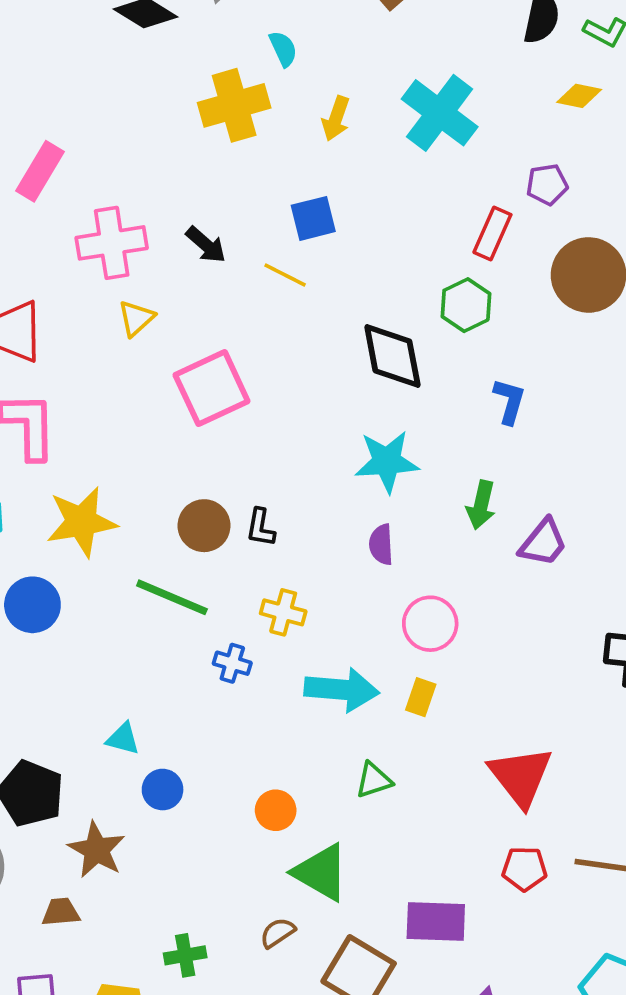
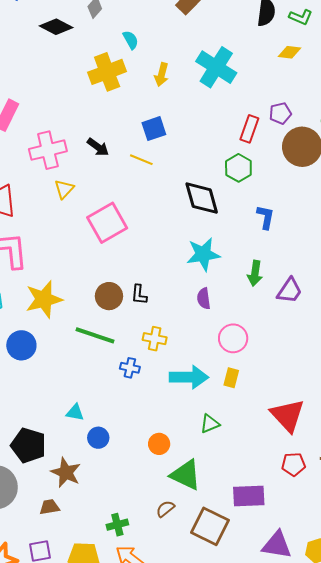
purple pentagon: (547, 184) -> (280, 113), moved

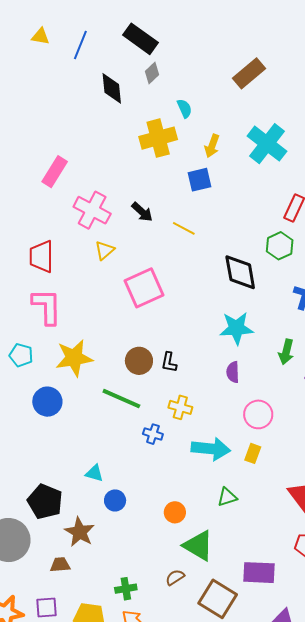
black diamond: (56, 27) -> (112, 88), turned 52
blue square: (154, 129) -> (200, 180), moved
pink cross: (48, 150) -> (92, 210), turned 36

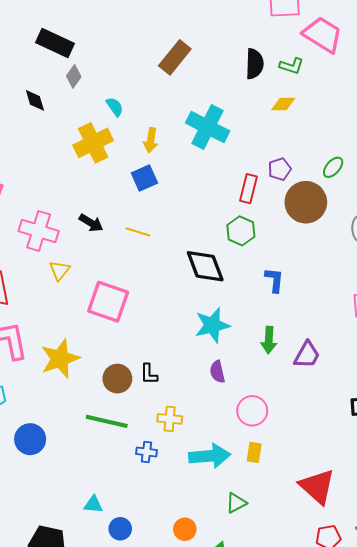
black diamond: (112, 88) -> (35, 100), size x0.7
pink square: (144, 288) -> (108, 302), turned -36
yellow star: (74, 358) -> (60, 359), moved

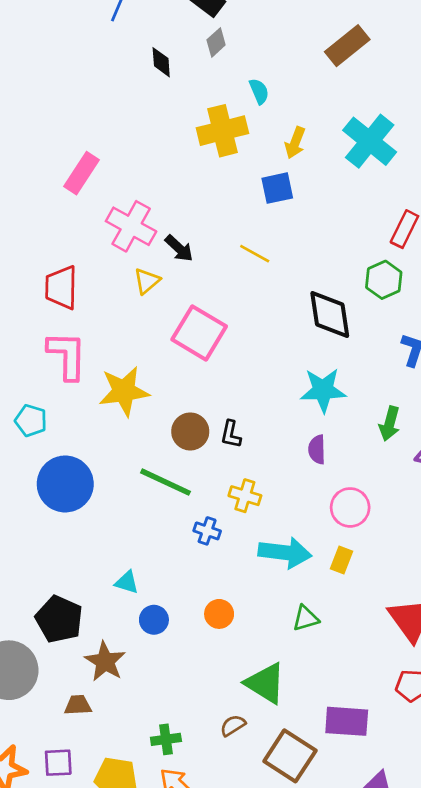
black arrow: (91, 223) -> (179, 248), moved
blue circle: (30, 439) -> (65, 484), size x1.4
orange circle: (185, 529) -> (219, 614), moved

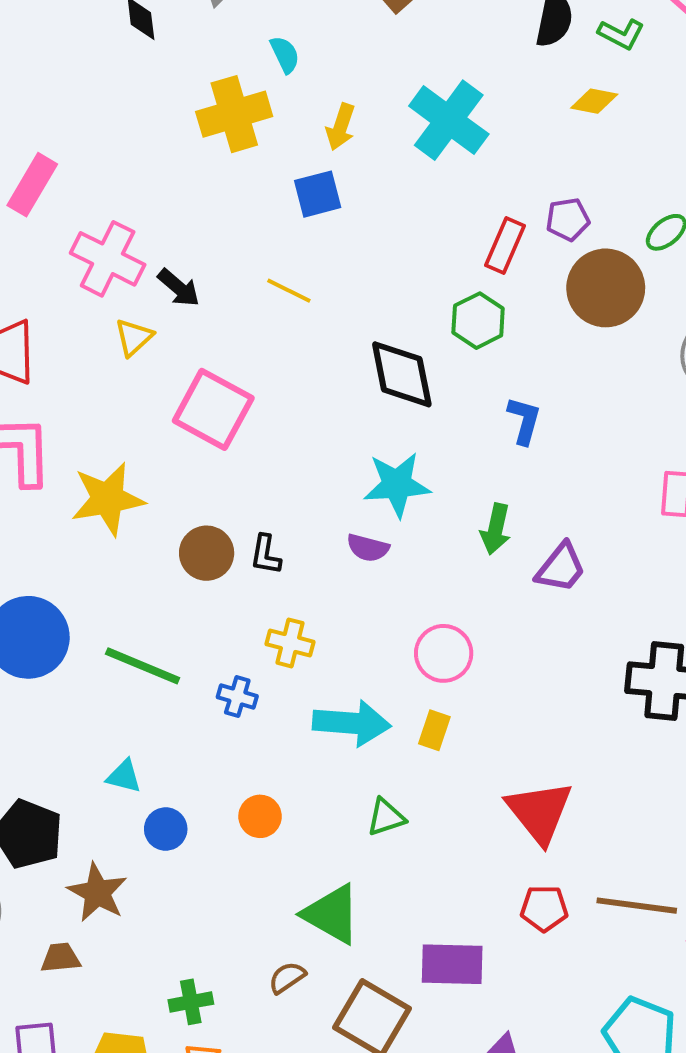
purple semicircle: (317, 449) -> (368, 548), moved, turned -72
green line: (165, 482) -> (143, 666), moved

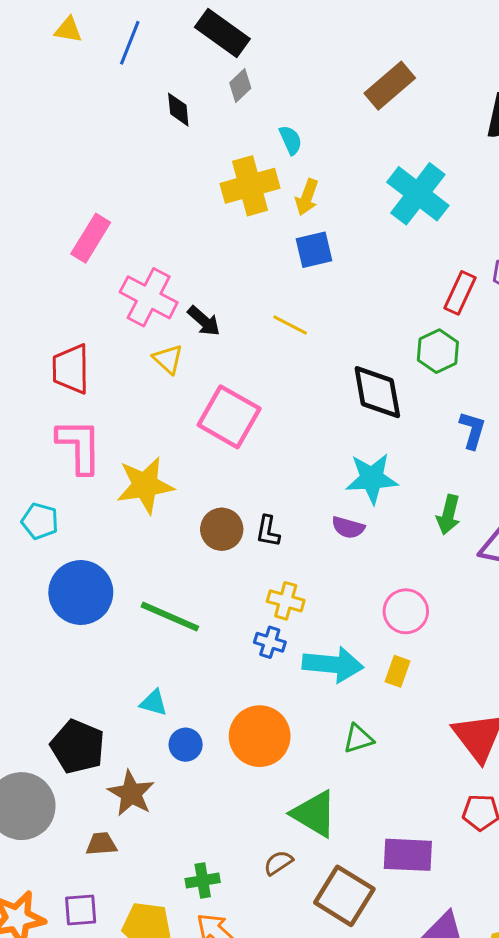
yellow arrow: (341, 127) -> (307, 197), moved
yellow triangle: (134, 337) -> (168, 359), turned -36
blue cross: (237, 697) -> (270, 642), moved
orange circle: (260, 816) -> (260, 736), size x1.8

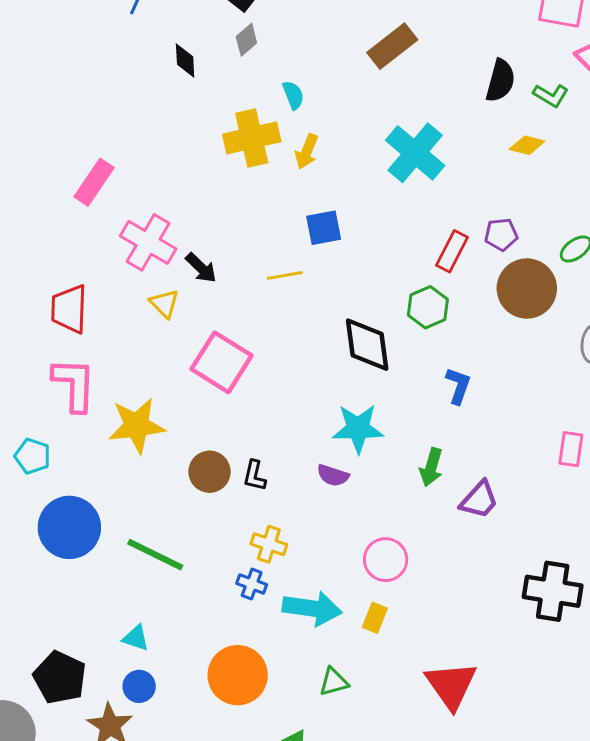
blue square: (314, 250) -> (324, 228), moved
yellow line: (290, 325) -> (285, 275), turned -40
blue circle: (186, 745) -> (139, 686), moved

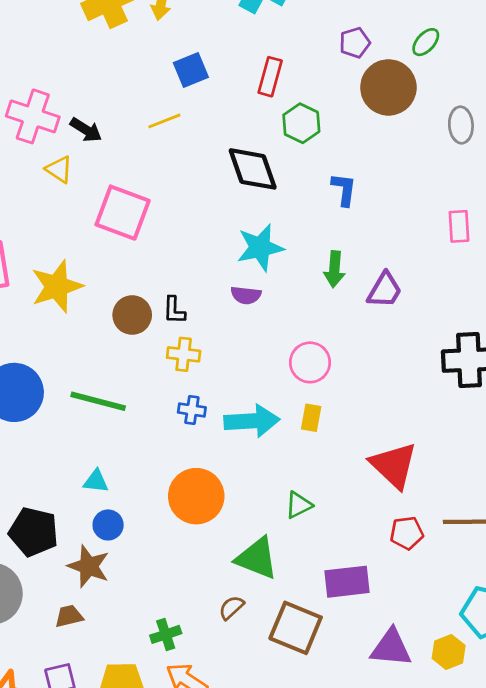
red rectangle: (452, 251) -> (270, 77), moved
yellow cross: (269, 544) -> (184, 354), moved
green triangle: (334, 682) -> (299, 505), moved

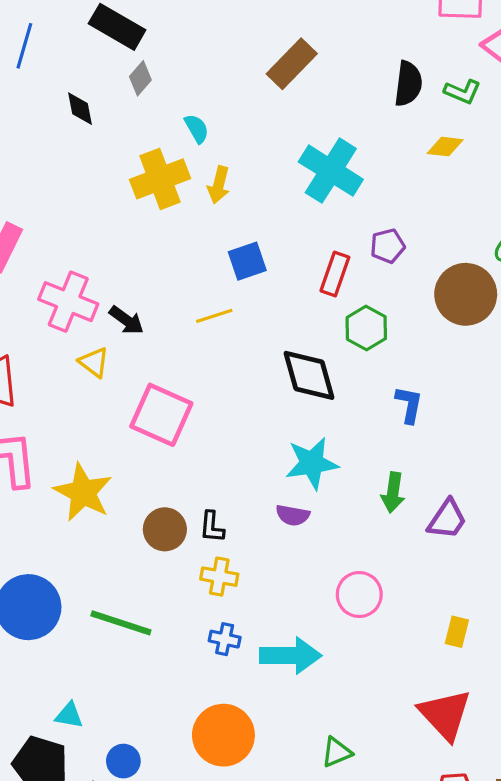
purple pentagon: (355, 43) -> (388, 246), moved
yellow star: (57, 286) -> (83, 492), turned -30
yellow rectangle: (311, 418) -> (457, 632), moved
cyan triangle: (96, 481) -> (69, 715), moved

